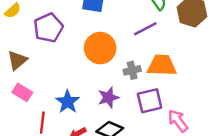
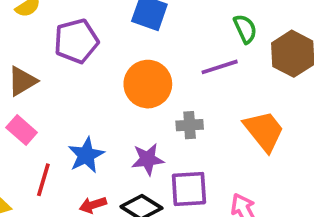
orange trapezoid: (162, 65) -> (264, 131), moved, turned 40
purple square: (150, 101) -> (189, 189), moved

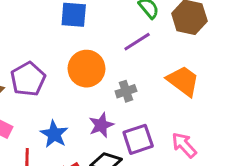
purple pentagon: (76, 41) -> (28, 79), moved

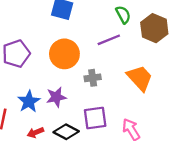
purple star: (101, 125) -> (56, 97), moved

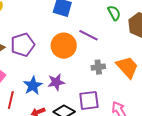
purple line: (109, 40) -> (88, 35), moved, turned 48
gray cross: (93, 78) -> (98, 67), moved

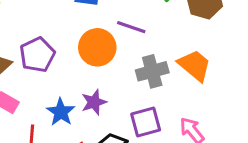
gray cross: (98, 67) -> (152, 71), size x1.5

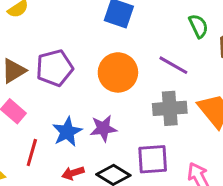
purple line: (131, 27) -> (173, 65), moved

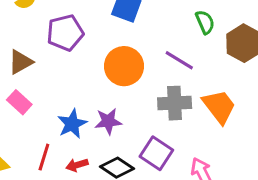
purple pentagon: (55, 68) -> (65, 33), moved
red line: (32, 152) -> (44, 157), moved
purple square: (153, 159) -> (156, 153), turned 36

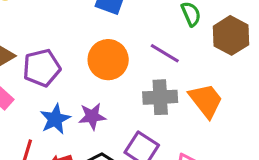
purple pentagon: (65, 33) -> (42, 68), moved

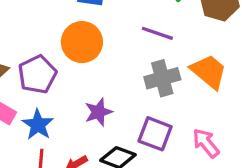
orange circle: (108, 60) -> (82, 42), moved
blue star: (55, 119) -> (38, 125), moved

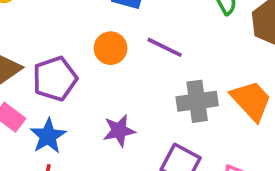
purple line: (157, 33) -> (165, 47), moved
orange circle: (82, 42) -> (111, 48), size x0.7

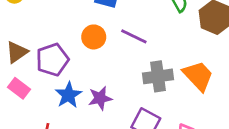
blue star: (48, 136) -> (68, 95), moved

